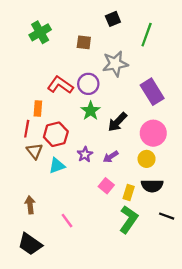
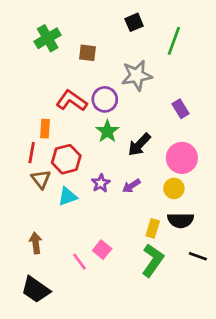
brown square: (84, 42) -> (87, 53), moved
purple rectangle: (152, 92) -> (181, 109), size x0.6
pink square: (106, 186) -> (102, 250), moved

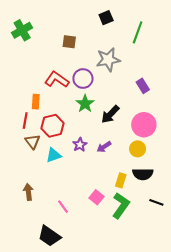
green cross: (48, 38) -> (22, 30), moved
pink square: (102, 250) -> (97, 197), moved
black trapezoid: (36, 290) -> (49, 236), moved

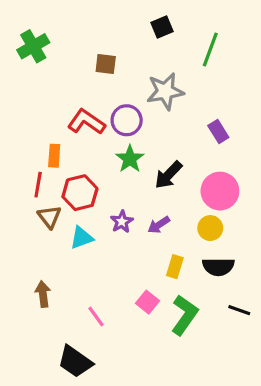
yellow rectangle: (121, 180) -> (175, 267), moved

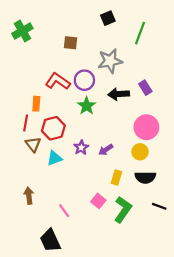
black arrow: (168, 175) -> (119, 94), moved, turned 42
black trapezoid: (75, 362) -> (50, 241), turned 30

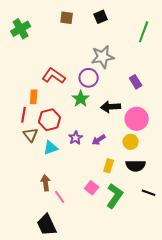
green line: (140, 33) -> (144, 32), moved
brown square: (71, 43) -> (67, 18), moved
purple circle: (84, 80) -> (89, 78), moved
black arrow: (119, 94) -> (111, 107), moved
brown arrow: (29, 196) -> (46, 183), moved

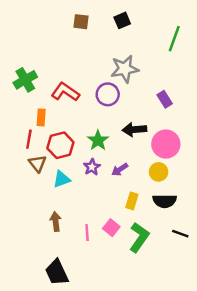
green cross: (21, 29) -> (25, 80), moved
green star: (81, 99) -> (98, 140), moved
pink line: (60, 197) -> (87, 232), moved, turned 32

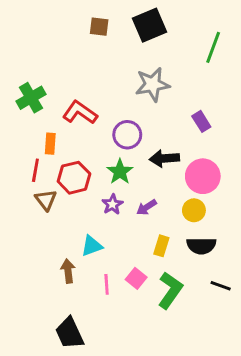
black square: (122, 20) -> (149, 25), size x1.6
purple circle: (108, 94) -> (127, 135), moved
cyan triangle: (62, 179) -> (92, 246), moved

